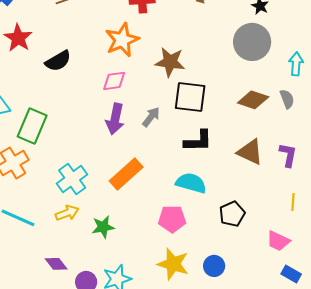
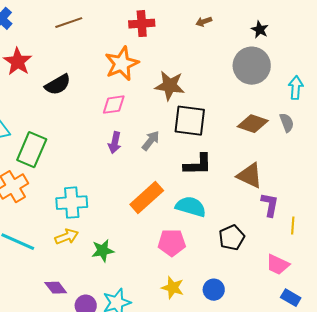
purple arrow: (115, 119) -> (115, 143), size x0.7
purple L-shape: (288, 155) -> (270, 205), moved
orange rectangle: (126, 174) -> (147, 198), moved
cyan cross: (72, 179) -> (72, 203), turned 32
yellow star: (173, 264) -> (173, 288), size x0.7

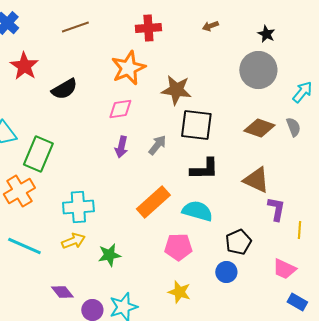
cyan arrow: (296, 88) -> (302, 92), turned 35
blue circle: (214, 290) -> (226, 272), moved

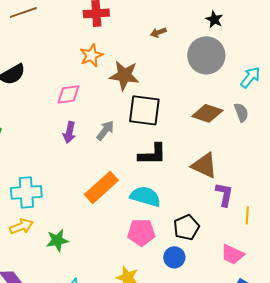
brown arrow: (210, 26) -> (158, 32), moved
orange star: (128, 68) -> (91, 55), moved, size x0.7
pink pentagon: (178, 247) -> (141, 232), moved

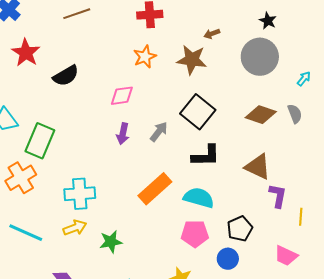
brown star: (124, 75) -> (192, 60), moved
cyan arrow: (250, 77) -> (304, 79), size x0.7
black square: (144, 110) -> (198, 112), turned 32

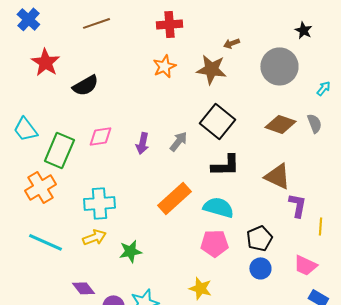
black star: (268, 21) -> (303, 30), moved
pink diamond: (122, 96) -> (100, 136), moved
blue circle: (228, 259) -> (260, 268), moved

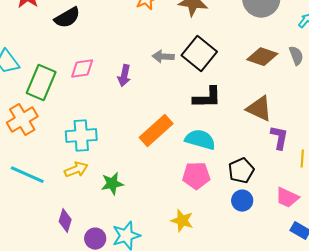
gray arrow: (178, 141) -> (163, 57), moved, turned -125
purple diamond: (83, 288) -> (65, 221), turned 55

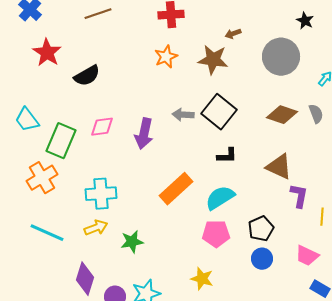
purple arrow: (124, 76) -> (144, 134), size x1.4
black L-shape: (207, 98) -> (227, 156), size x0.7
cyan semicircle: (200, 140) -> (220, 198), turned -48
purple diamond: (65, 221) -> (85, 279), size x1.4

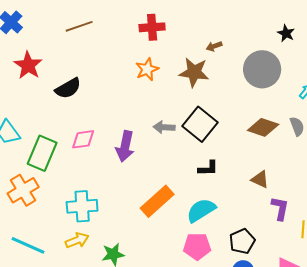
brown triangle: (279, 167) -> (260, 179), size x0.7

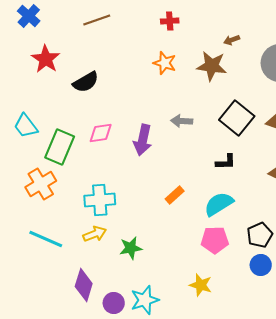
red cross: (152, 27) -> (170, 21), size x0.7
orange star: (147, 69) -> (165, 63), turned -30
black square: (200, 124) -> (237, 118), moved
orange rectangle: (157, 201) -> (175, 195), size x0.6

